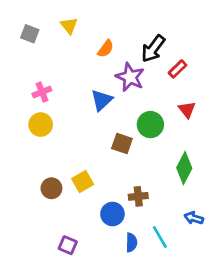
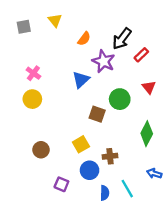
gray square: (30, 34) -> (24, 27), turned -32
pink cross: (42, 92) -> (33, 73), turned -32
yellow square: (83, 181) -> (81, 144), moved
purple square: (68, 245) -> (61, 184), moved

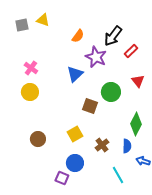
yellow triangle: (55, 20) -> (43, 20), moved, turned -32
brown cross: (110, 156) -> (102, 145), turned -32
blue circle: (90, 170) -> (75, 163), moved
purple square: (61, 184) -> (62, 178), moved
blue semicircle: (105, 193) -> (127, 146), moved

